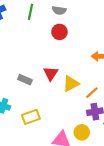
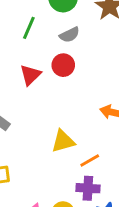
gray semicircle: (59, 10) -> (70, 35), turned -48
red triangle: (51, 73) -> (30, 75), moved

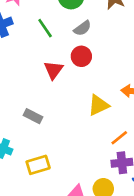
green line: (29, 28) -> (45, 28), turned -48
yellow triangle: (63, 141) -> (99, 105), moved

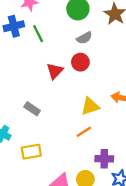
green line: (45, 28) -> (38, 34), moved
orange line: (119, 138) -> (84, 132), moved

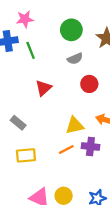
red circle: (80, 62) -> (89, 84), moved
yellow rectangle: (31, 152) -> (26, 155), moved
purple cross: (104, 159) -> (90, 146), moved

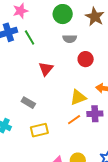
gray semicircle: (75, 59) -> (70, 39), turned 32

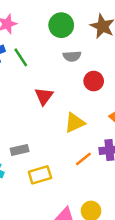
yellow triangle: (78, 97) -> (75, 123), moved
gray rectangle: (28, 103) -> (20, 150), moved, turned -40

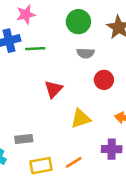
green line: (21, 57) -> (35, 49), turned -66
orange line: (83, 159) -> (74, 162), moved

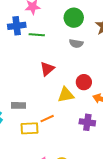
red circle: (104, 80) -> (84, 82), moved
orange line: (74, 162) -> (47, 119), moved

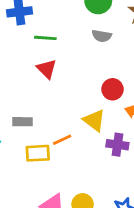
green line: (37, 35) -> (45, 38), moved
red triangle: (47, 69) -> (47, 69), moved, turned -35
yellow triangle: (66, 95) -> (94, 120), moved, turned 48

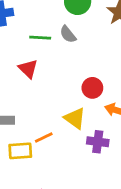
gray semicircle: (102, 36) -> (68, 34), moved, turned 42
green line: (45, 38) -> (40, 38), moved

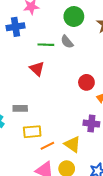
yellow triangle: (75, 118) -> (72, 144), moved
orange line: (44, 138) -> (47, 146), moved

